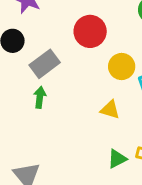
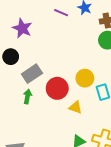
red circle: (90, 31) -> (57, 88), moved

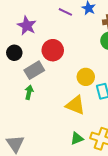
red circle: (57, 88) -> (53, 50), moved
yellow triangle: (75, 107) -> (75, 105), size x1.5

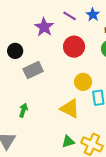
purple star: (27, 26) -> (44, 27), moved
red circle: (53, 50) -> (74, 47), moved
green arrow: (29, 92) -> (23, 110), moved

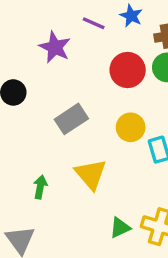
red circle: (74, 47) -> (128, 70), moved
gray rectangle: (33, 70) -> (71, 119), moved
yellow triangle: (70, 109) -> (91, 174), moved, turned 30

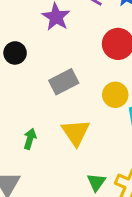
green triangle: (120, 228) -> (96, 182), turned -36

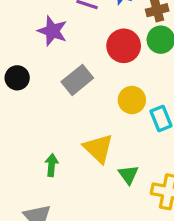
gray rectangle: (64, 82) -> (77, 80), moved
green triangle: (96, 182) -> (128, 175), moved

